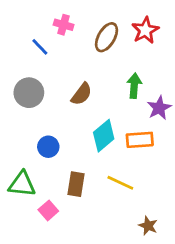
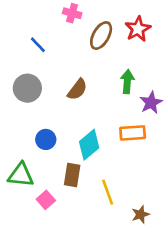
pink cross: (64, 25) -> (72, 13), moved
cyan diamond: (104, 136) -> (89, 145), moved
yellow line: (120, 183) -> (108, 192), moved, turned 45
brown star: (148, 226) -> (140, 214), turned 30

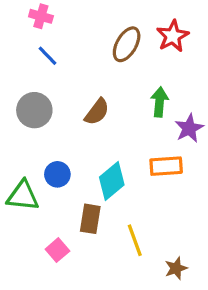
pink cross: (72, 13) -> (41, 16), moved
green triangle: (21, 175) -> (23, 196), moved

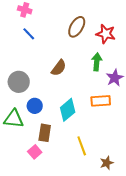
red star: (173, 36) -> (106, 34), moved, turned -30
gray circle: (34, 110) -> (19, 82), moved
brown rectangle: (90, 219) -> (45, 133), moved

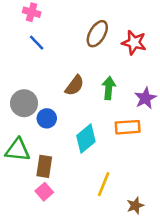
green arrow: (97, 62) -> (109, 88), moved
blue circle: (35, 106) -> (47, 118), moved
brown rectangle: (45, 133) -> (44, 166), moved
yellow line: (82, 146) -> (104, 184), turned 42

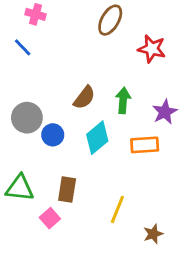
brown ellipse: (97, 34) -> (110, 20), moved
blue line: (37, 43) -> (23, 47), moved
cyan diamond: (86, 139) -> (97, 138), moved
green triangle: (18, 150) -> (20, 188), moved
brown rectangle: (44, 166) -> (67, 189), moved

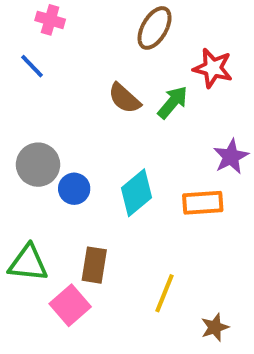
brown semicircle: (84, 98) -> (124, 98), moved, turned 95
green arrow: (123, 100) -> (173, 102), moved, turned 35
pink square: (50, 218) -> (70, 305), size x1.4

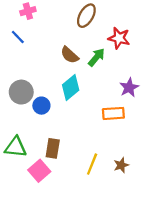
pink cross: (50, 20) -> (28, 11), turned -32
cyan diamond: (136, 193) -> (71, 88), moved
brown star: (215, 327) -> (121, 165), moved

